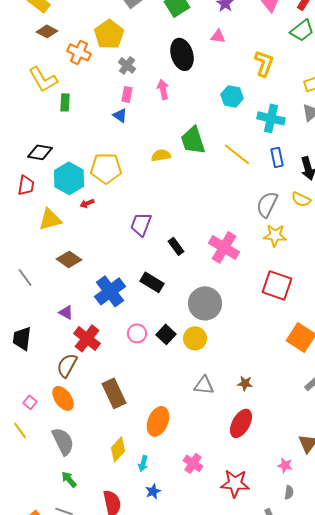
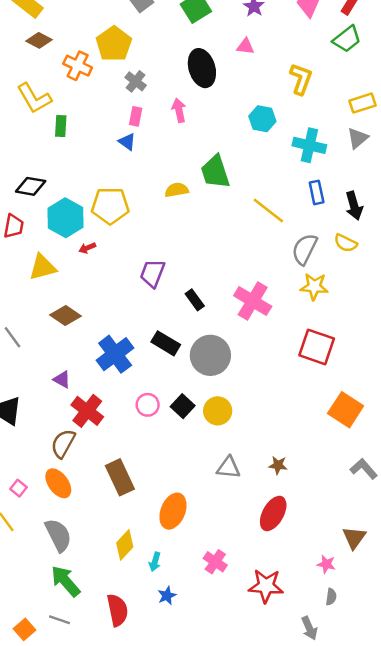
yellow line: (237, 154) -> (268, 210), moved
gray circle: (205, 303) -> (210, 355), moved
green arrow: (69, 479) -> (66, 581), size x1.6

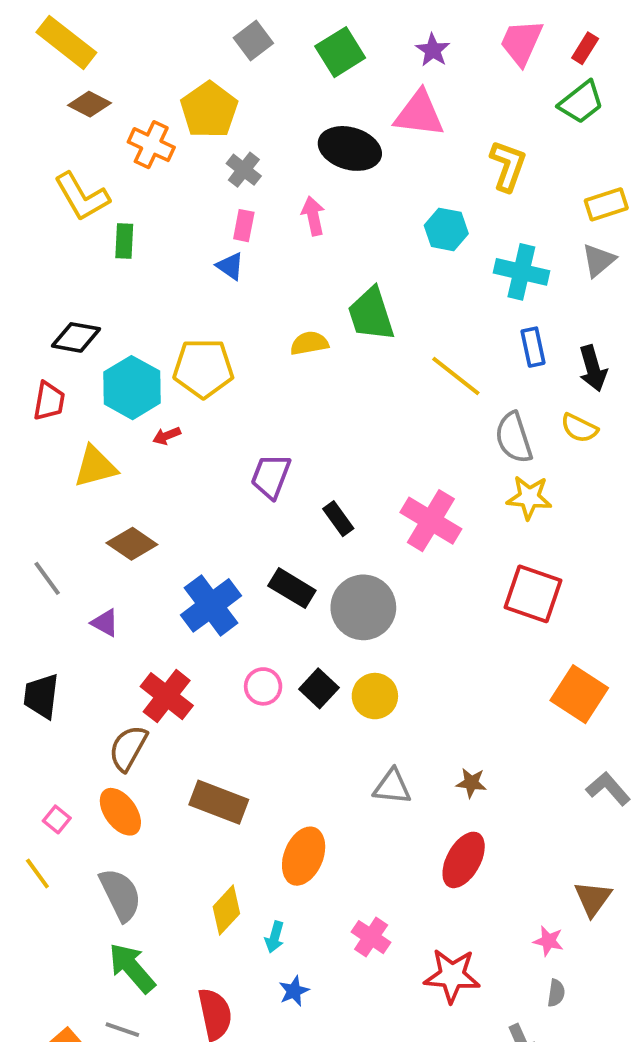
pink triangle: (245, 46) -> (419, 114), size x1.8
black ellipse: (202, 68) -> (350, 148), turned -57
gray semicircle: (305, 249) -> (514, 438), turned -44
purple triangle: (62, 379) -> (105, 623), moved
brown rectangle: (120, 477) -> (219, 802), turned -44

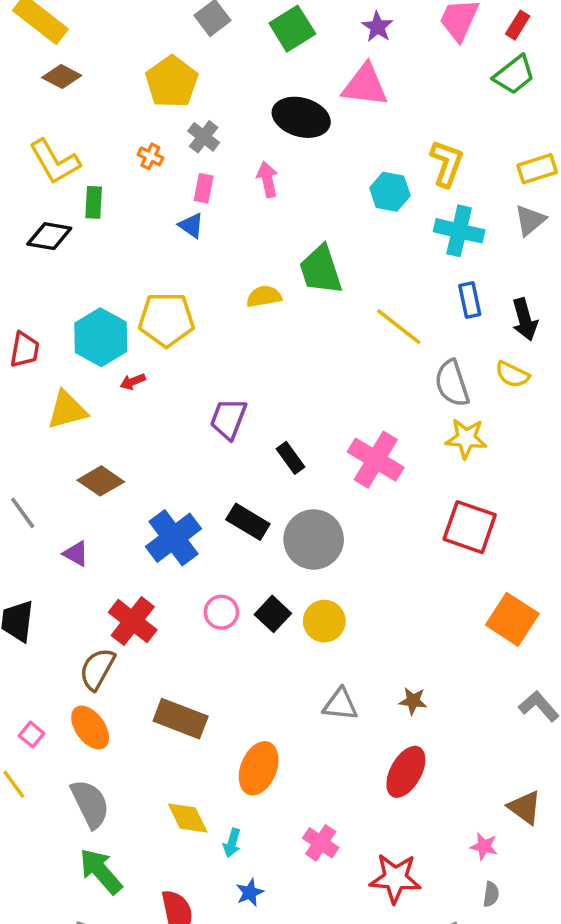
orange cross: (151, 145) -> (150, 156), moved, size x0.6
yellow L-shape: (508, 166) -> (447, 163), moved
black diamond: (76, 337) -> (49, 236), moved
brown triangle: (593, 899) -> (525, 807), turned -30
yellow diamond: (226, 910) -> (188, 818), turned -69

